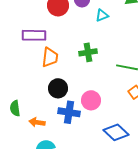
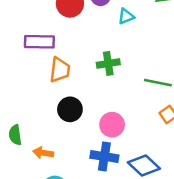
blue cross: (69, 112) -> (104, 157), moved

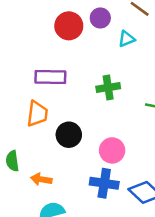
purple rectangle: (39, 42) -> (50, 77), moved
orange trapezoid: (60, 70) -> (37, 114), moved

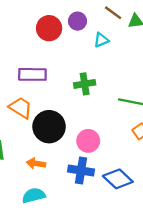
orange trapezoid: (37, 114) -> (21, 108), turned -65
black circle: (69, 135) -> (49, 127), size x1.4
orange arrow: (41, 179) -> (36, 163), moved

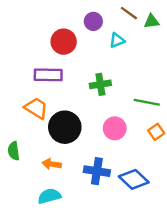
red circle: (49, 28) -> (64, 42), moved
pink circle: (88, 141) -> (115, 128), moved

